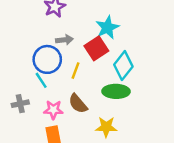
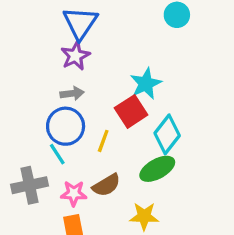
gray arrow: (64, 40) -> (72, 93), moved
green ellipse: (116, 91) -> (157, 169), turned -30
gray cross: (20, 104) -> (29, 185), size x1.5
brown semicircle: (78, 104) -> (106, 185), turned -80

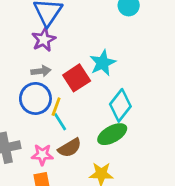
red square: (131, 111) -> (77, 78), moved
yellow line: (103, 141) -> (56, 107), moved
cyan line: (57, 154) -> (60, 122), moved

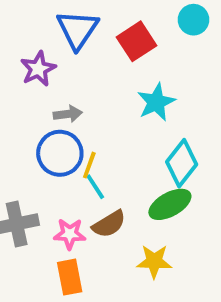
purple star: (44, 40) -> (38, 69), moved
red square: (77, 78) -> (136, 41), moved

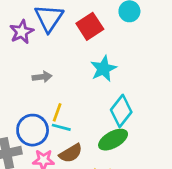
purple star: (38, 69) -> (22, 32), moved
blue circle: (60, 153) -> (33, 130), moved
cyan line: (95, 187) -> (61, 127), turned -42

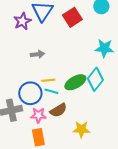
cyan star: (103, 69) -> (104, 48), moved, turned 30
yellow line: (57, 112) -> (48, 80), turned 64
green ellipse: (113, 140) -> (75, 82), moved

